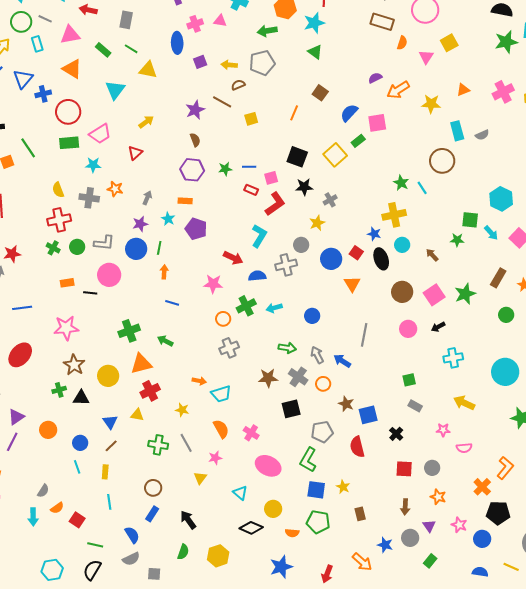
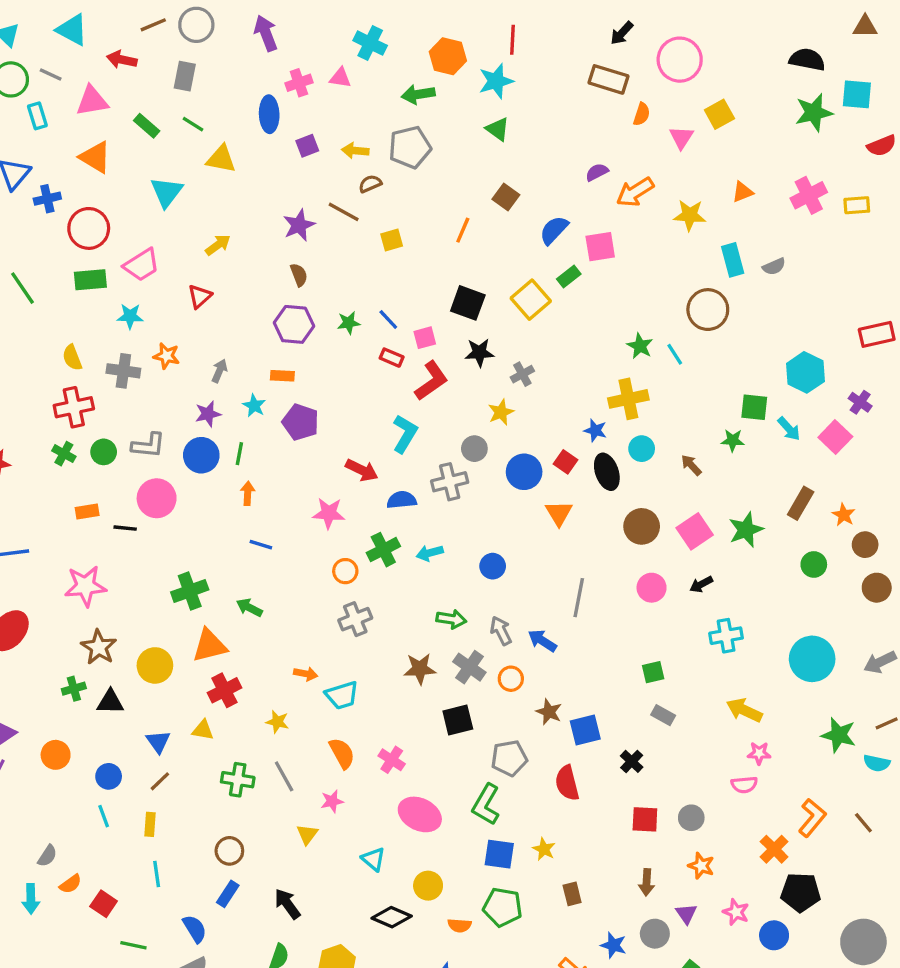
blue line: (249, 167) -> (388, 319), turned 48
pink star: (443, 430) -> (759, 753), moved

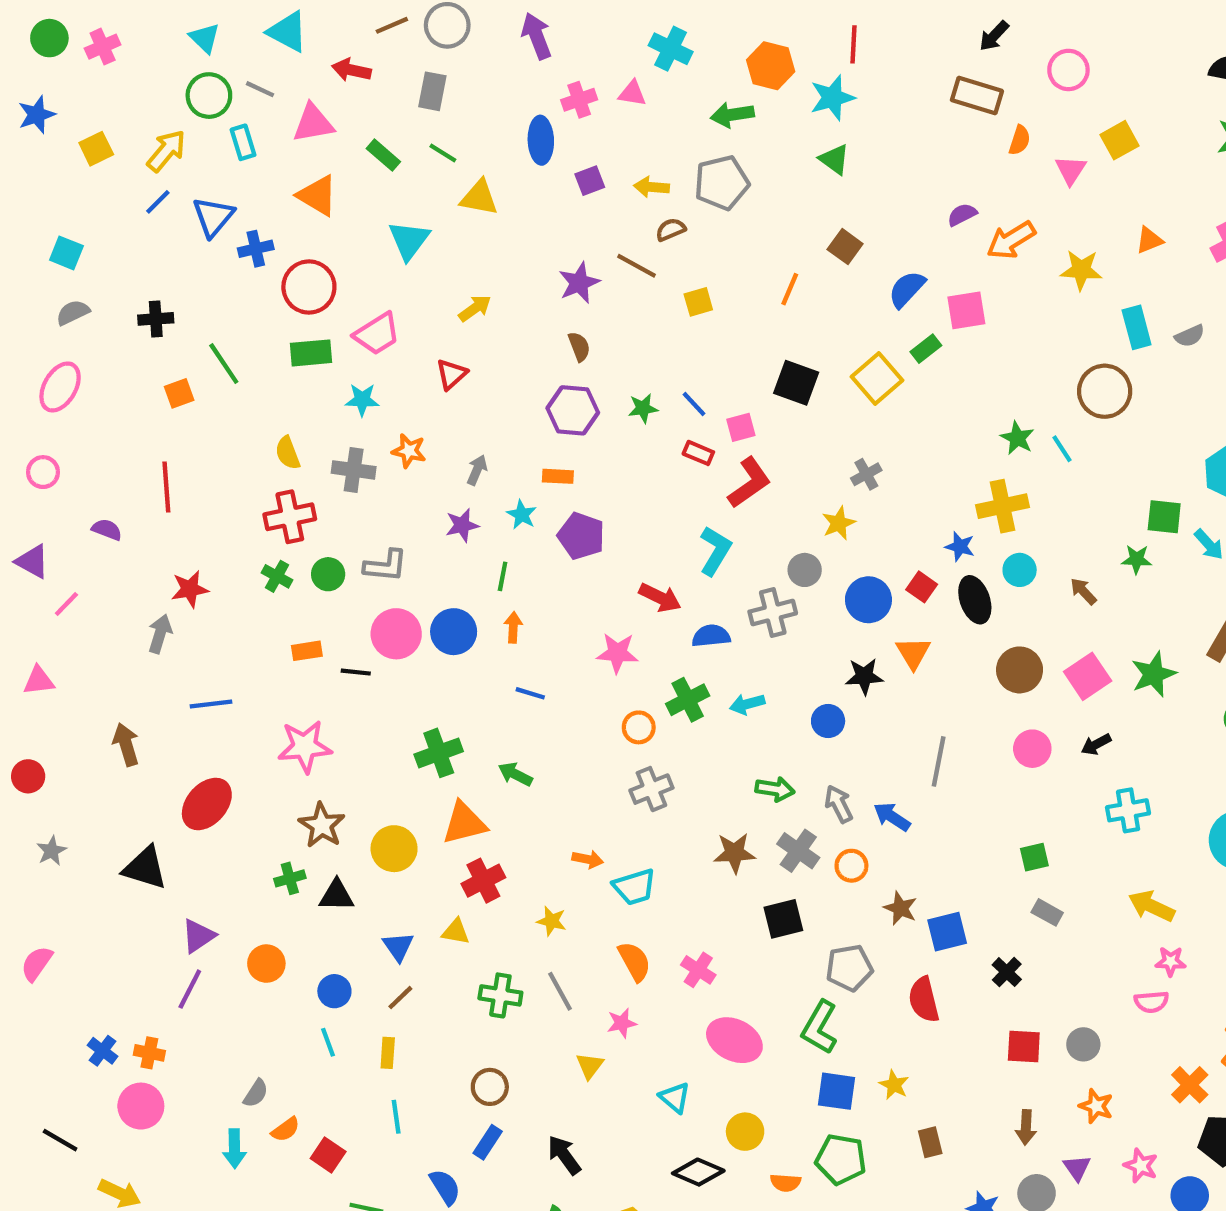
pink circle: (680, 60) -> (1068, 70), size x0.7
black star: (479, 353) -> (864, 676), moved
blue circle: (201, 455) -> (454, 632), moved

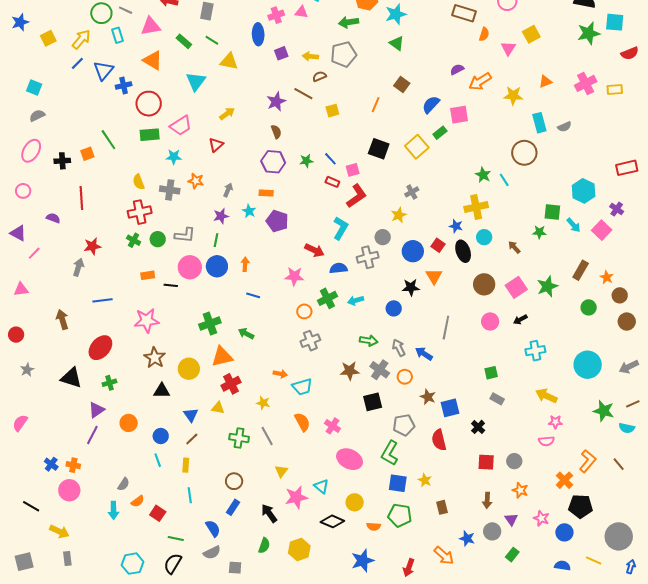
black cross: (156, 319) -> (62, 161), moved
green line: (503, 576) -> (216, 240), moved
green cross: (290, 878) -> (109, 383), moved
pink star: (622, 1023) -> (296, 497), moved, size x1.6

